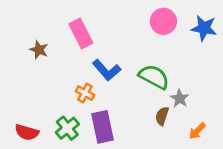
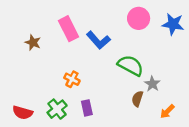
blue L-shape: (107, 70) -> (98, 40), moved
purple rectangle: (103, 127) -> (87, 108), size x0.6

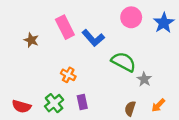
blue star: (173, 24) -> (164, 23), turned 30
brown semicircle: (137, 99) -> (130, 109), moved

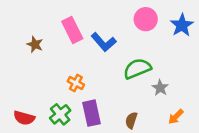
green semicircle: (124, 62) -> (137, 69), turned -50
purple rectangle: (82, 102) -> (92, 113), size x1.5
brown semicircle: (130, 109) -> (131, 120), moved

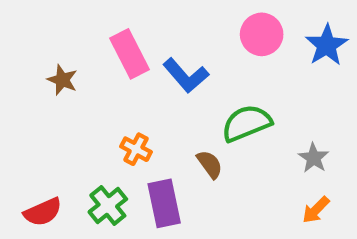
gray star: (160, 88) -> (314, 158), moved
red semicircle: (24, 118) -> (43, 212), turned -40
brown semicircle: (131, 120) -> (210, 164), moved, turned 126

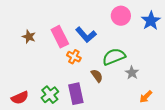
pink rectangle: (129, 54) -> (60, 37), moved
orange cross: (136, 149) -> (74, 57), moved
gray star: (314, 158) -> (132, 73), moved

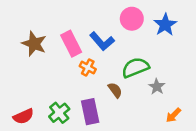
pink circle: (121, 16) -> (132, 19), moved
blue star: (151, 21) -> (165, 25), moved
brown star: (29, 37) -> (34, 44), size x1.5

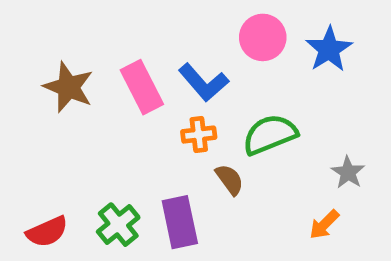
orange cross: (88, 68) -> (199, 135), moved, turned -35
gray star: (157, 87) -> (348, 172), moved
orange arrow: (173, 115) -> (324, 225), moved

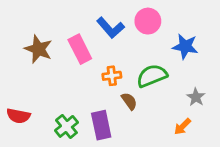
blue star: (329, 49) -> (185, 46), moved, turned -30
blue L-shape: (203, 82) -> (110, 28), moved
red semicircle: (47, 232) -> (18, 116), moved, turned 35

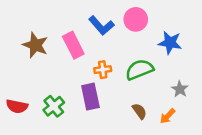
brown semicircle: (129, 101) -> (139, 111), moved
purple rectangle: (101, 125) -> (90, 97), moved
green cross: (66, 126) -> (54, 106), moved

